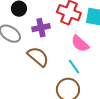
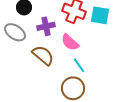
pink semicircle: (80, 44) -> (70, 42), moved

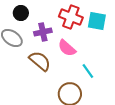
cyan line: (79, 65) -> (88, 71), moved

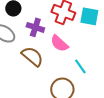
purple cross: (43, 32) -> (35, 27), turned 30

